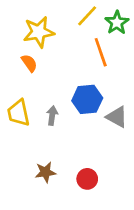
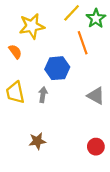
orange semicircle: (29, 63) -> (15, 52), moved
blue hexagon: (87, 99) -> (57, 68), moved
red circle: (87, 179) -> (96, 147), moved

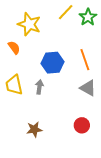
yellow star: (32, 26) -> (29, 24), turned 30
orange line: (83, 43) -> (85, 60), moved
red circle: (96, 147) -> (82, 125), moved

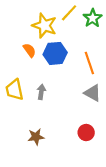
yellow star: (29, 24) -> (44, 26), moved
orange semicircle: (14, 48) -> (29, 50), moved
blue hexagon: (53, 63) -> (55, 53), moved

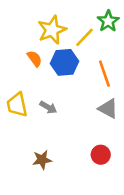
yellow line: (69, 13) -> (84, 37), moved
yellow star: (44, 26) -> (52, 30), turned 30
gray arrow: (41, 92) -> (48, 107), turned 112

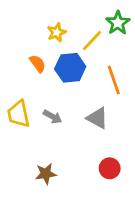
yellow star: (52, 30) -> (57, 32), size x0.6
gray triangle: (108, 109) -> (97, 118), moved

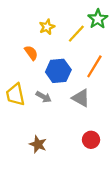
blue hexagon: (70, 68) -> (58, 71), moved
orange line: (114, 80) -> (94, 66), turned 50
brown star: (46, 174) -> (38, 144), turned 30

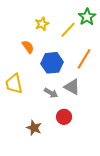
gray arrow: (44, 97) -> (51, 93), moved
red circle: (91, 140) -> (64, 117), moved

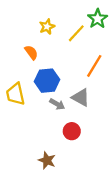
blue hexagon: (52, 63) -> (47, 81), moved
brown star: (34, 128) -> (47, 160), moved

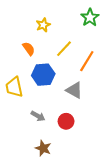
yellow line: (76, 33) -> (64, 49), moved
gray arrow: (57, 104) -> (38, 116), moved

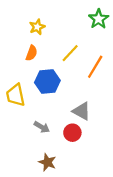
yellow star: (43, 25) -> (37, 27), moved
orange semicircle: (29, 49) -> (31, 53), turned 56
gray triangle: (74, 90) -> (82, 111), moved

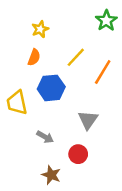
gray triangle: (82, 111) -> (88, 120), turned 36
red circle: (72, 133) -> (78, 154), moved

